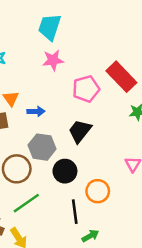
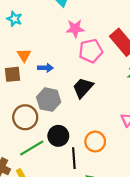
pink star: (53, 60) -> (75, 29), moved
black circle: (65, 171) -> (58, 136), moved

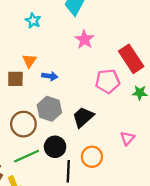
cyan star: (14, 19) -> (33, 21), moved
pink star: (75, 29) -> (84, 39), turned 30
pink pentagon: (91, 51) -> (108, 81), moved
black trapezoid: (83, 88) -> (83, 117), moved

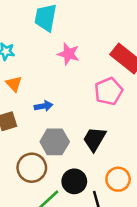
orange triangle: (29, 61) -> (14, 84), moved

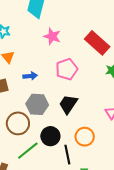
pink pentagon: (109, 91) -> (67, 69), moved

